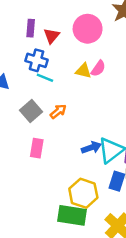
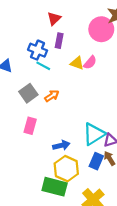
purple rectangle: (31, 28) -> (59, 41), moved
pink circle: (88, 29) -> (101, 29), moved
red triangle: (52, 36) -> (54, 19), moved
blue arrow: (91, 148) -> (61, 145), moved

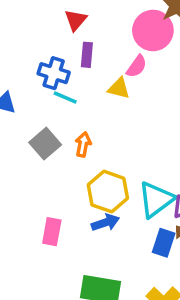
pink semicircle: (90, 62) -> (137, 66), moved
orange arrow: (52, 96) -> (83, 144), turned -40
pink rectangle: (30, 126) -> (52, 232), moved
yellow hexagon: (66, 169) -> (108, 192), moved

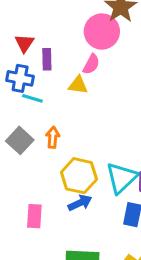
red triangle: (76, 20) -> (24, 43), moved

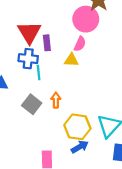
red triangle: (24, 43) -> (29, 32), size x1.6
cyan line: (32, 98) -> (39, 73), turned 72

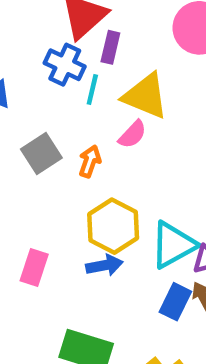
pink semicircle: (80, 44) -> (132, 134), moved
yellow triangle: (71, 60) -> (145, 96), size x1.6
cyan line: (39, 73) -> (92, 90), moved

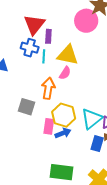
gray square: (41, 154) -> (27, 107), moved, turned -30
orange arrow: (90, 161) -> (48, 88), size x1.5
pink rectangle: (34, 268) -> (49, 126), moved

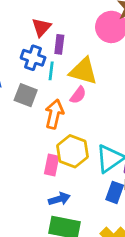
red triangle: (34, 25) -> (41, 27), size x0.7
gray square: (27, 107) -> (26, 95), moved
blue arrow: (63, 133) -> (59, 199), moved

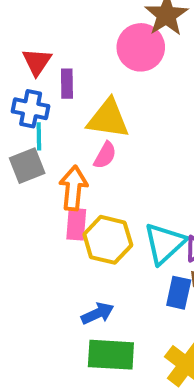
cyan line: (51, 71) -> (39, 136), moved
gray square: (26, 95) -> (27, 166), turned -35
pink rectangle: (52, 165) -> (76, 224), moved

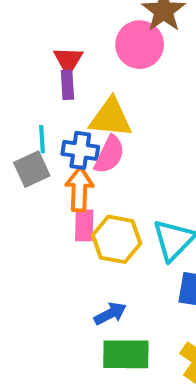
red triangle: (37, 62) -> (68, 60), moved
blue cross: (31, 109) -> (80, 150), moved
pink semicircle: (105, 155) -> (109, 155), size x1.4

